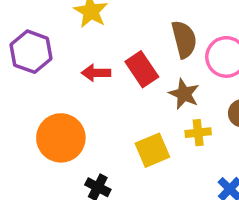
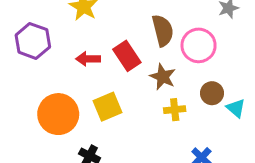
yellow square: (152, 150) -> (107, 107), moved

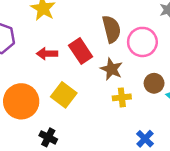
yellow square: (107, 107) -> (64, 95), turned -30

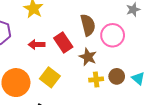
brown circle: (154, 83) -> (117, 76), moved

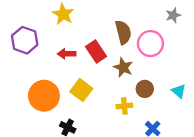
brown circle: (117, 76) -> (145, 89), moved
yellow cross: (96, 79) -> (124, 106), moved

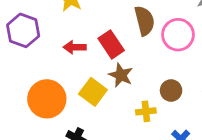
brown star: (123, 67) -> (121, 75), moved

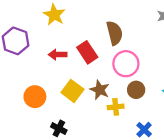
pink circle: (178, 35) -> (126, 64), moved
brown star: (121, 75) -> (100, 90), moved
orange circle: (47, 99) -> (35, 97), size x0.7

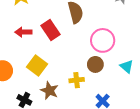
pink circle: (126, 64) -> (103, 40), moved
brown star: (100, 90) -> (49, 91), moved

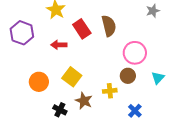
red rectangle: (50, 30) -> (82, 29), moved
cyan triangle: (127, 67) -> (158, 78), turned 32

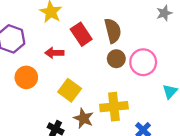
brown circle: (128, 76) -> (116, 59), moved
orange circle: (39, 82) -> (26, 77), moved
yellow cross: (110, 91) -> (114, 107), size x1.6

